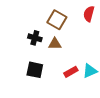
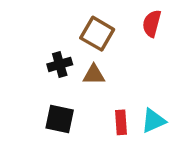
black cross: (35, 38) -> (60, 64), turned -32
red rectangle: (71, 72) -> (121, 122), turned -64

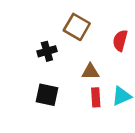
red semicircle: (152, 23) -> (120, 41), moved
brown triangle: (94, 75) -> (90, 72), moved

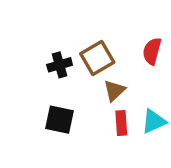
brown square: (77, 27) -> (97, 58), moved, turned 30
brown triangle: (90, 72) -> (114, 91), turned -42

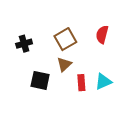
black cross: (60, 65) -> (24, 44), moved
brown triangle: (114, 91) -> (64, 64), moved

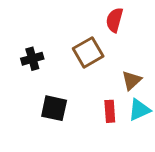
red semicircle: (102, 34) -> (114, 20), moved
brown triangle: (64, 64) -> (131, 80), moved

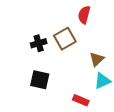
black cross: (32, 59) -> (39, 43), moved
red rectangle: (110, 111) -> (81, 100), moved, turned -63

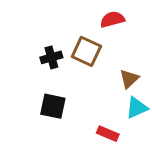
red semicircle: (84, 15) -> (112, 19), turned 60
brown square: (65, 39) -> (86, 51), turned -35

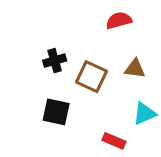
brown square: (86, 51) -> (91, 77), moved
brown triangle: (129, 79) -> (135, 69), moved, turned 50

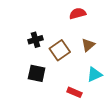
brown triangle: (135, 69) -> (88, 45), turned -48
brown square: (91, 77) -> (60, 50), turned 30

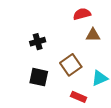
brown triangle: (88, 45) -> (93, 35), moved, turned 40
brown square: (60, 50) -> (71, 65), moved

